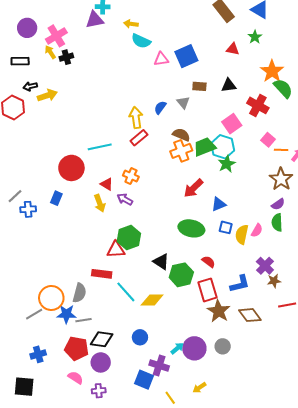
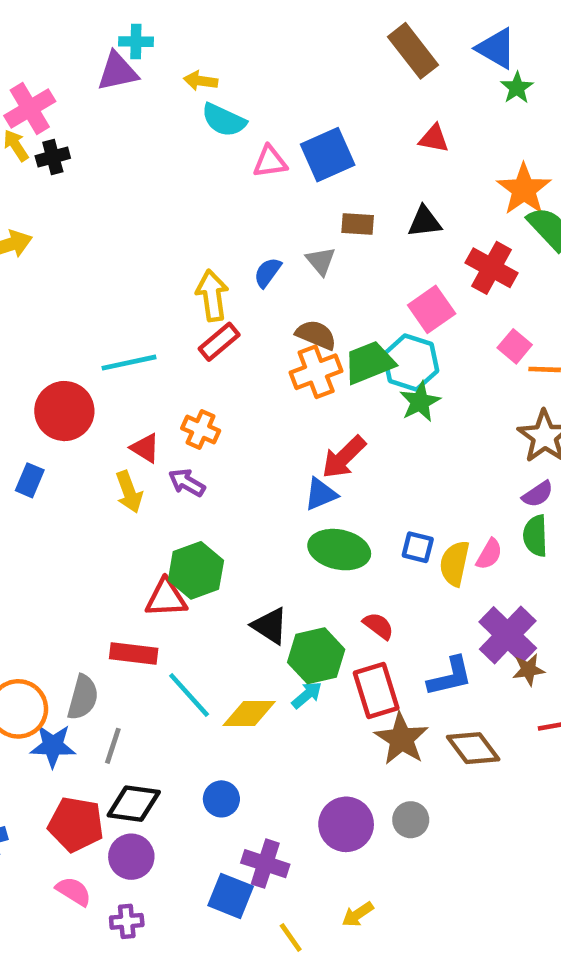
green star: (255, 37) -> (517, 88), moved
blue triangle: (219, 204) -> (321, 494), moved
purple cross: (265, 266) -> (508, 635), size x1.4
gray line: (84, 320) -> (113, 746), moved, turned -63
cyan arrow: (177, 348) -> (307, 695), moved

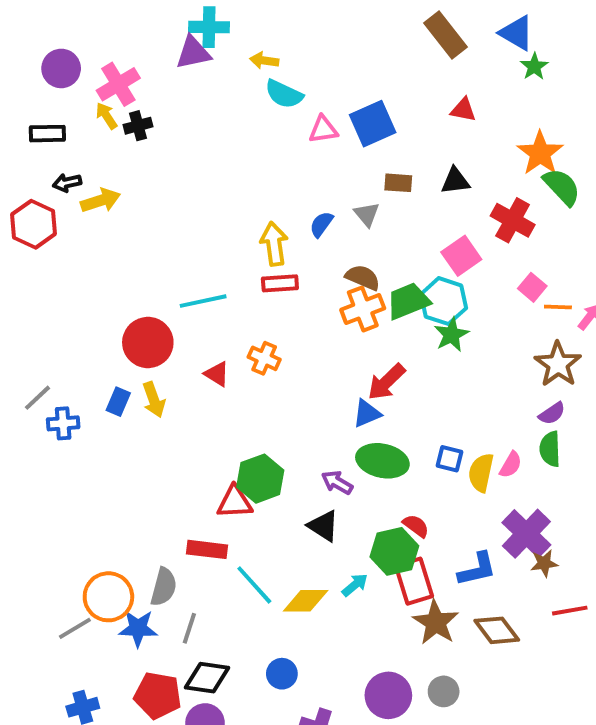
cyan cross: (136, 42) -> (209, 27), size x1.4
red rectangle: (219, 342) -> (280, 283), turned 36
purple arrow: (187, 483) -> (337, 482), moved
yellow arrow: (129, 492) -> (154, 400), moved
green hexagon: (316, 656) -> (394, 551), moved

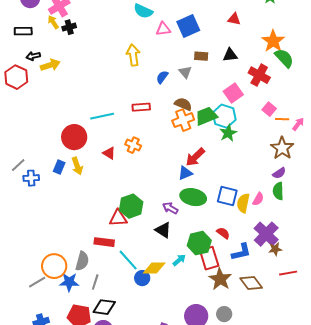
yellow arrow: (274, 244) -> (133, 55), moved
blue square: (449, 459) -> (227, 196), size x1.5
red semicircle: (416, 526) -> (223, 233), moved
blue circle: (282, 674) -> (142, 278), moved

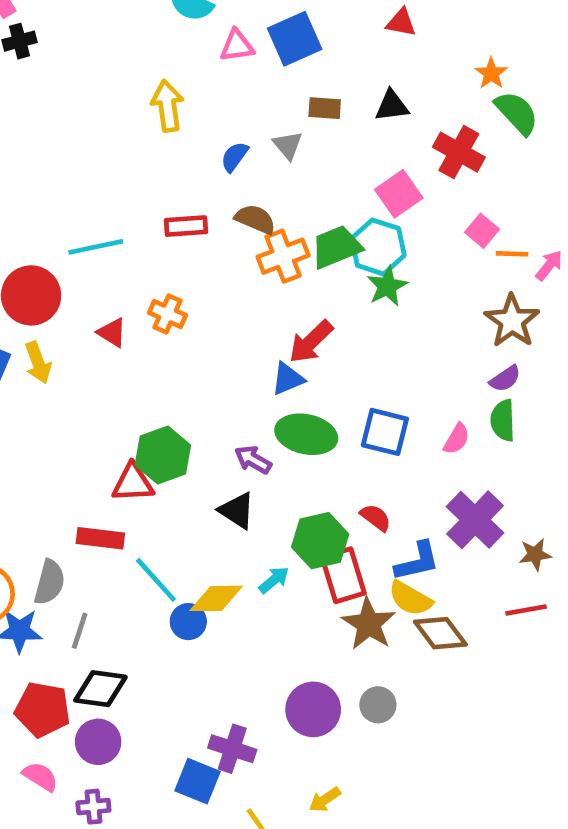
orange star: (273, 41) -> (491, 73), size x0.6
brown semicircle: (183, 104) -> (255, 219), moved
yellow semicircle: (243, 203) -> (410, 598), moved, turned -72
brown star: (275, 249) -> (535, 554), moved

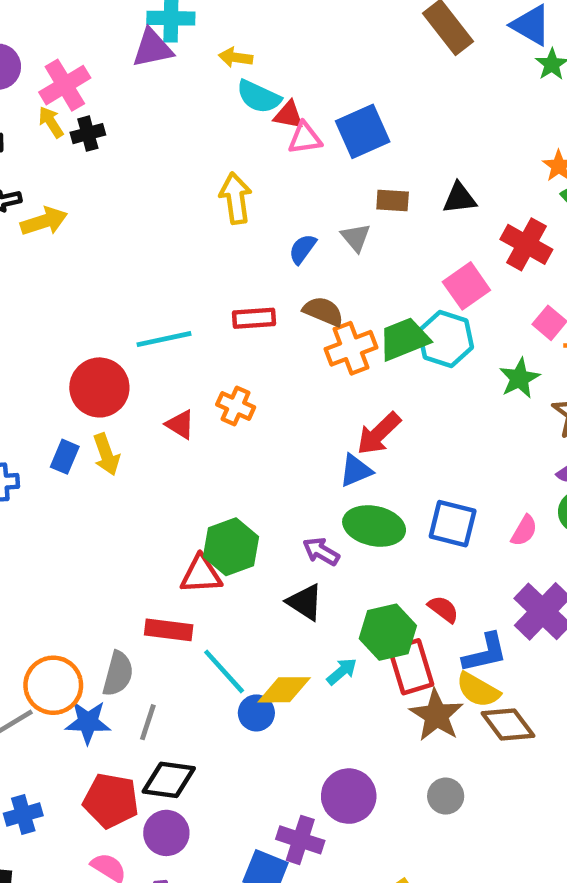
red triangle: (401, 23) -> (289, 115), moved
green star: (387, 286) -> (520, 378), moved
purple circle: (313, 709) -> (349, 796), moved

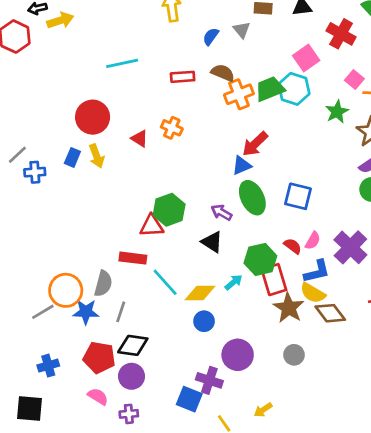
cyan line: (164, 339) -> (122, 63), moved
green ellipse: (374, 526) -> (252, 198), turned 52
pink semicircle: (524, 531) -> (313, 241), moved
blue circle: (256, 713) -> (204, 321), moved

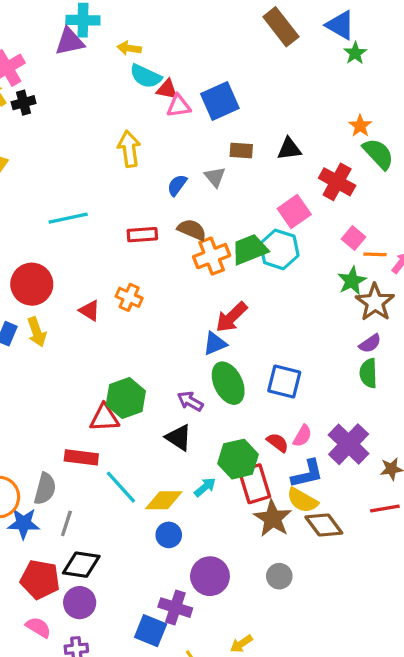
green star: (337, 112) -> (352, 281), moved

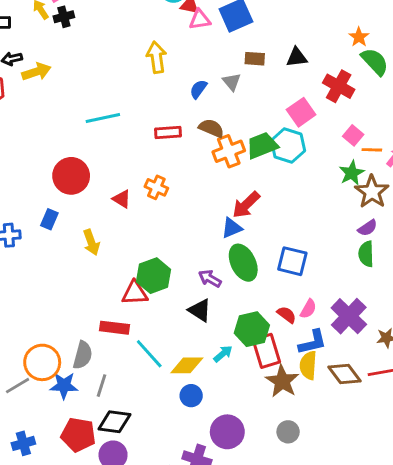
yellow arrow: (37, 332) -> (91, 242), moved
yellow semicircle: (302, 500) -> (308, 365), turned 64
brown diamond: (324, 525) -> (344, 374), moved

